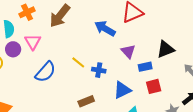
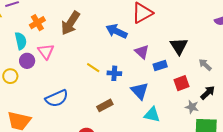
black triangle: (166, 49) -> (179, 46), turned -36
blue semicircle: (45, 72) -> (57, 98), moved, turned 30
red square: (154, 86) -> (181, 83), moved
blue triangle: (122, 90) -> (140, 91), turned -42

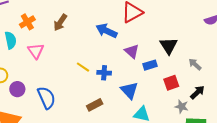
brown arrow: (70, 23) -> (60, 22), size x0.7
purple circle: (27, 61) -> (17, 89), moved
blue semicircle: (57, 98) -> (46, 98), turned -90

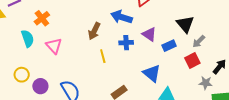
brown arrow: (60, 22) -> (94, 31), moved
gray arrow: (195, 64) -> (199, 41), moved, turned -80
yellow line: (83, 67) -> (103, 56), turned 48
blue cross: (104, 73) -> (126, 43), moved

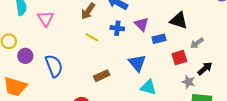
black triangle: (185, 24) -> (179, 20), turned -42
gray arrow: (199, 41) -> (197, 43), moved
yellow line: (103, 56) -> (92, 37), turned -56

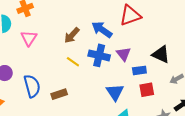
blue cross: (117, 28) -> (99, 55), size x1.5
red square: (179, 58) -> (147, 90), moved
brown rectangle: (102, 76) -> (59, 94), moved

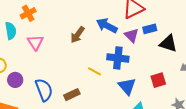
purple triangle: (124, 54) -> (132, 35), moved
blue cross: (99, 55) -> (118, 58), moved
yellow line: (73, 62) -> (94, 71), moved
blue rectangle: (139, 70) -> (150, 29), moved

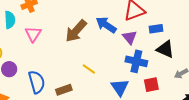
blue rectangle: (150, 29) -> (156, 29), moved
brown arrow: (78, 35) -> (76, 31), size x1.4
blue cross: (118, 58) -> (136, 61), moved

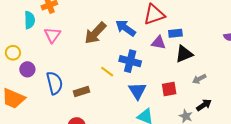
purple triangle: (130, 37) -> (159, 43), moved, turned -42
black triangle: (165, 49) -> (184, 54), turned -48
blue cross: (136, 61) -> (130, 61), moved

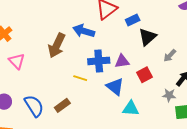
purple triangle: (159, 43) -> (122, 61), moved

